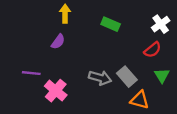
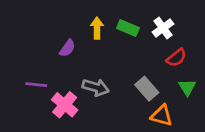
yellow arrow: (65, 14) -> (97, 28), moved
white cross: (161, 24) -> (163, 28), moved
gray arrow: (100, 78) -> (96, 87), moved

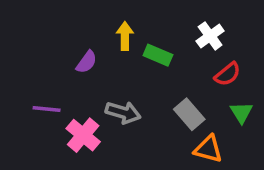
green rectangle: (128, 28) -> (158, 55), moved

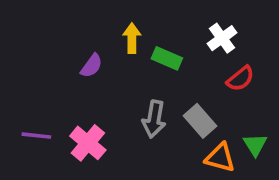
purple line: (47, 109) -> (36, 136), moved
gray arrow: (123, 112) -> (154, 119), moved, turned 84
green triangle: (241, 112) -> (255, 145), moved

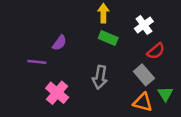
yellow arrow: (132, 38) -> (103, 13), moved
gray rectangle: (200, 121) -> (144, 75), moved
purple line: (36, 136) -> (37, 62), moved

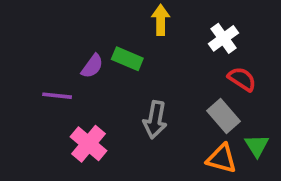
green rectangle: (108, 38) -> (127, 59), moved
red semicircle: (156, 51) -> (242, 79), turned -108

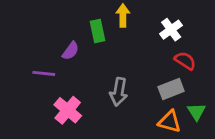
green rectangle: (127, 59) -> (97, 31), moved, turned 55
gray rectangle: (223, 116) -> (171, 89), turned -70

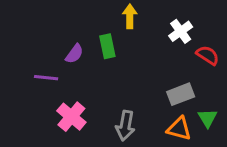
green rectangle: (97, 31) -> (107, 46), moved
red semicircle: (185, 61) -> (208, 55), moved
gray arrow: (119, 92) -> (125, 126), moved

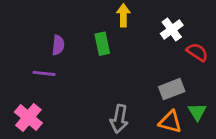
purple semicircle: (74, 54) -> (58, 45), moved, turned -30
pink cross: (71, 117) -> (28, 117), moved

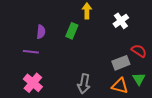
green rectangle: (102, 44) -> (72, 31), turned 35
red semicircle: (197, 52) -> (139, 51), moved
pink cross: (28, 117) -> (33, 83), moved

